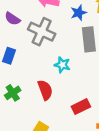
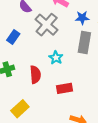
red rectangle: (81, 107) -> (64, 88), moved

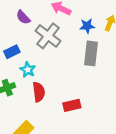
blue rectangle: (13, 37) -> (12, 52), turned 32
cyan star: (56, 58) -> (28, 70), moved

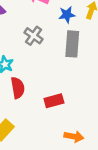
gray cross: (48, 36) -> (34, 36), moved, size x0.7

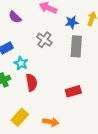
red rectangle: (54, 101) -> (73, 91), moved
orange arrow: (74, 136) -> (51, 122), moved

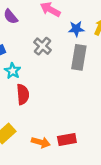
red rectangle: (73, 91) -> (67, 139), moved

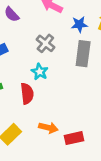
cyan star: (13, 71) -> (40, 72), moved
orange arrow: (41, 142) -> (48, 128), moved

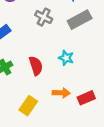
gray rectangle: (83, 54) -> (80, 20), turned 65
cyan star: (40, 72) -> (66, 58), moved

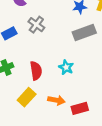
gray cross: (44, 17) -> (36, 25), moved
yellow rectangle: (28, 106) -> (27, 97), moved

